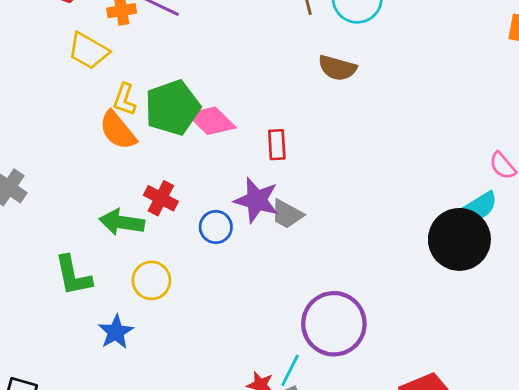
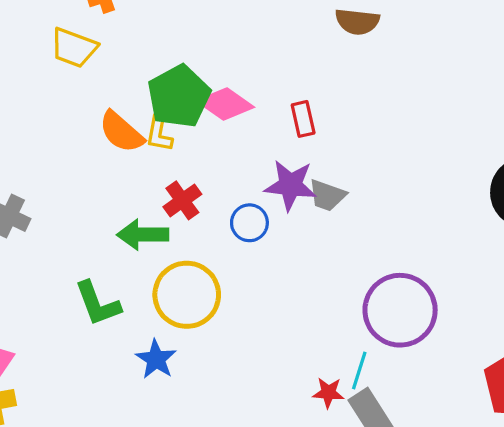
yellow L-shape: (125, 99) -> (159, 134), moved
red cross: (161, 198) -> (182, 200), turned 36
yellow circle: (151, 280) -> (187, 295), size x1.5

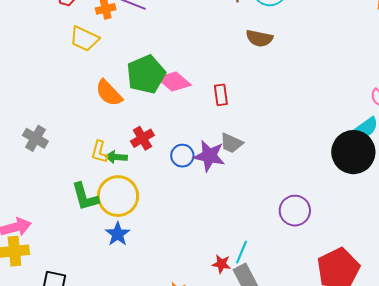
yellow L-shape: (159, 134) -> (99, 152), moved
purple star: (290, 185) -> (209, 156), moved
green arrow: (143, 235) -> (116, 157), size x0.7
yellow circle: (187, 295) -> (118, 196), moved
purple circle: (400, 310) -> (295, 211), moved, size x0.7

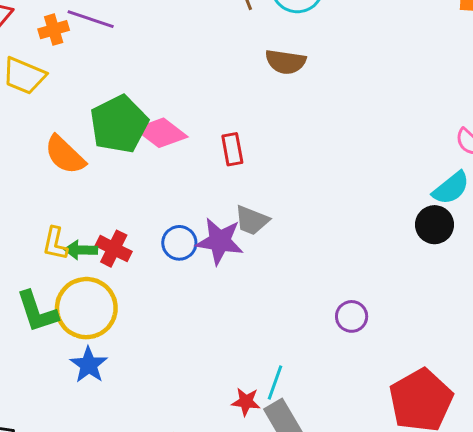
red cross: (142, 138) -> (114, 249), moved, turned -30
black circle: (353, 152) -> (435, 225), size x0.6
purple circle: (295, 211) -> (352, 316), size x0.7

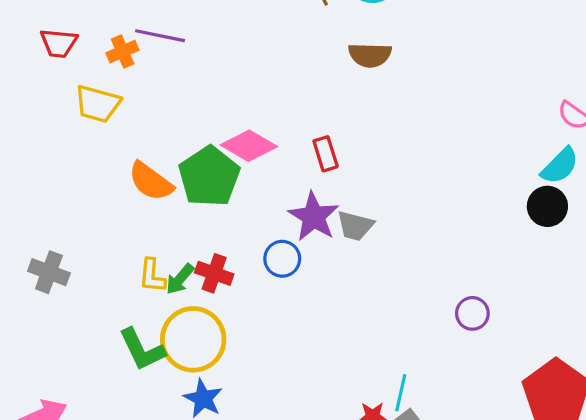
green pentagon: (119, 124) -> (209, 176), moved
purple star: (220, 241) -> (314, 217), moved, turned 30
green arrow: (81, 250) -> (180, 279), turned -44

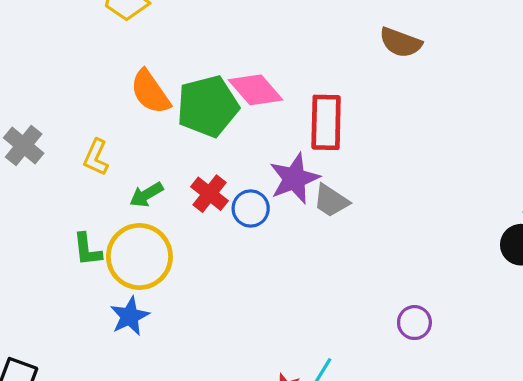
red rectangle: (326, 154) -> (326, 122), size x1.6
red cross: (214, 273) -> (209, 194), moved
yellow L-shape: (152, 276) -> (96, 157), moved
green L-shape: (142, 350) -> (87, 250), size x0.7

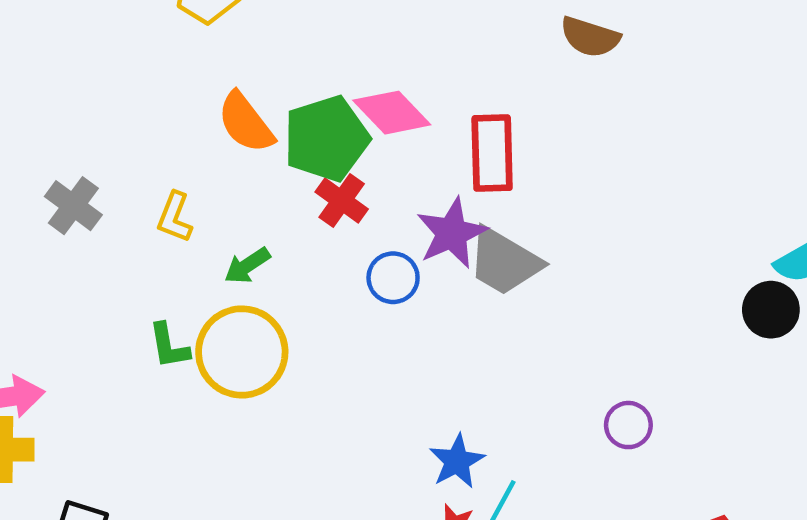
red cross: (209, 194) -> (342, 201), moved
gray trapezoid: (331, 201) -> (504, 261), size x1.5
blue star: (130, 316) -> (457, 461), moved

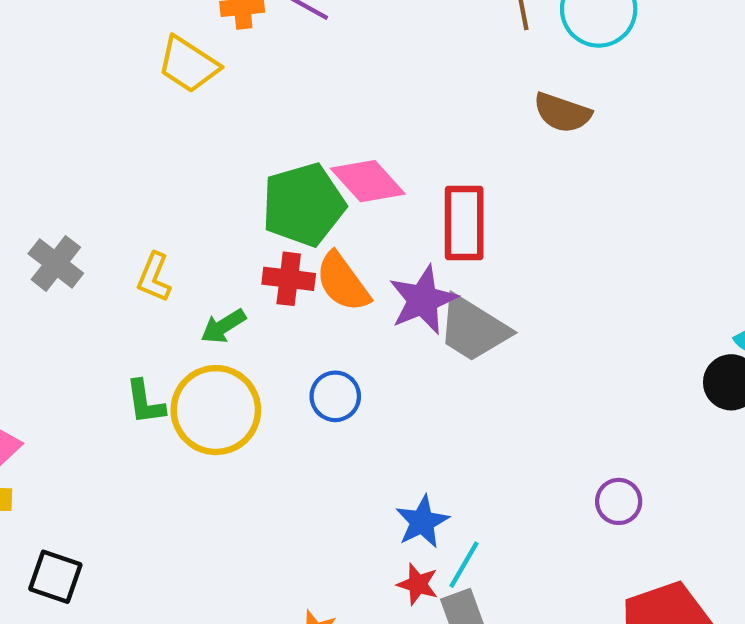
orange semicircle: (246, 123) -> (343, 282), moved
red cross: (342, 201) -> (289, 279), moved, turned -30
blue circle: (393, 278) -> (335, 396), moved
purple circle: (628, 425) -> (619, 501), moved

